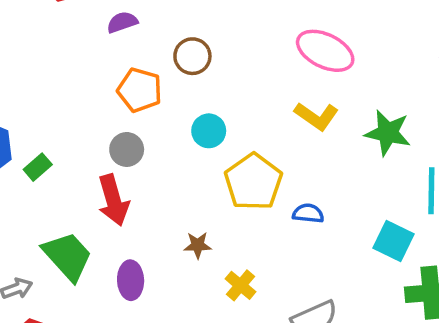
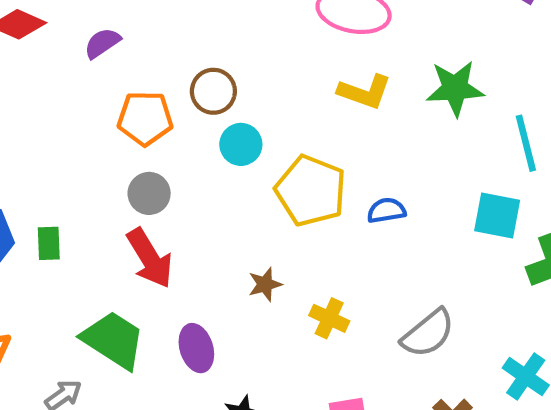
brown circle: (192, 56) -> (213, 91), moved
green rectangle: (38, 167) -> (49, 243), turned -36

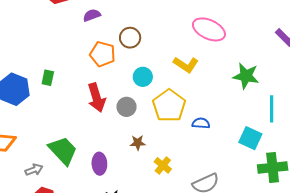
brown circle: (213, 91) -> (130, 38), moved
yellow L-shape: (365, 92) -> (186, 65), moved
gray circle: (149, 193) -> (127, 107), moved
green rectangle: (49, 243) -> (48, 78), moved
red arrow: (150, 258) -> (96, 98), moved

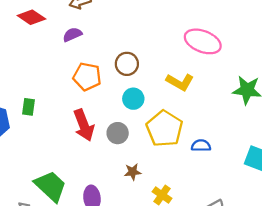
brown circle: (130, 38) -> (127, 64), moved

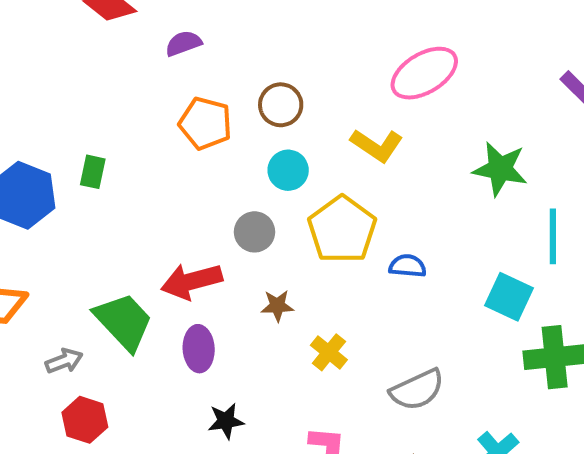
pink ellipse: (203, 41) -> (424, 73), turned -56
red arrow: (84, 125) -> (192, 281), moved, turned 92

